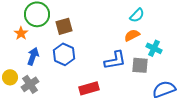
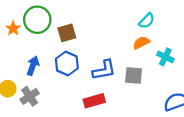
orange star: (21, 33) -> (13, 28), moved
blue L-shape: (115, 60) -> (104, 70), moved
gray square: (140, 65) -> (134, 76), moved

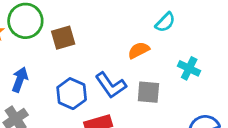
orange semicircle: (141, 43) -> (139, 50), moved
blue hexagon: (67, 63) -> (72, 94), moved
blue L-shape: (104, 70) -> (111, 85), turned 65

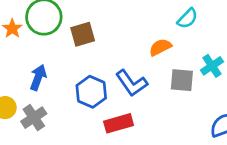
cyan cross: (189, 68) -> (212, 66), turned 30
gray square: (148, 92) -> (182, 80), moved

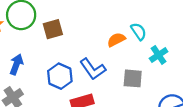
cyan semicircle: (188, 18) -> (139, 31), moved, turned -78
gray square: (182, 80) -> (133, 78), moved

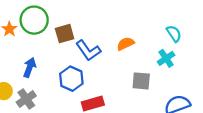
cyan semicircle: (139, 31) -> (174, 34), moved
blue L-shape: (93, 69) -> (88, 50), moved

